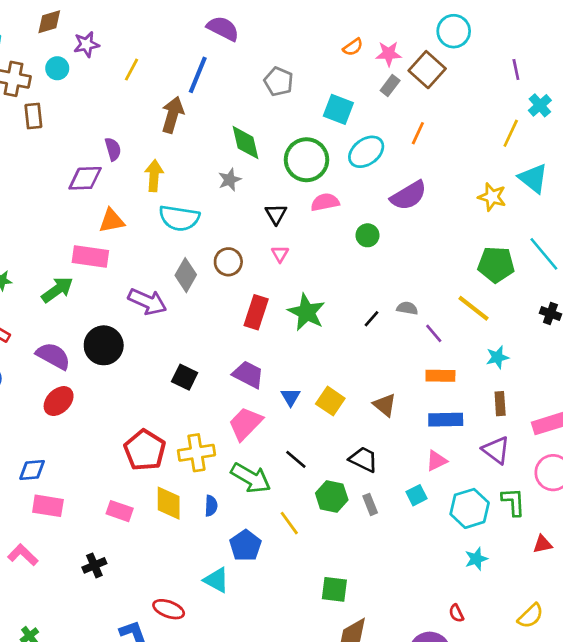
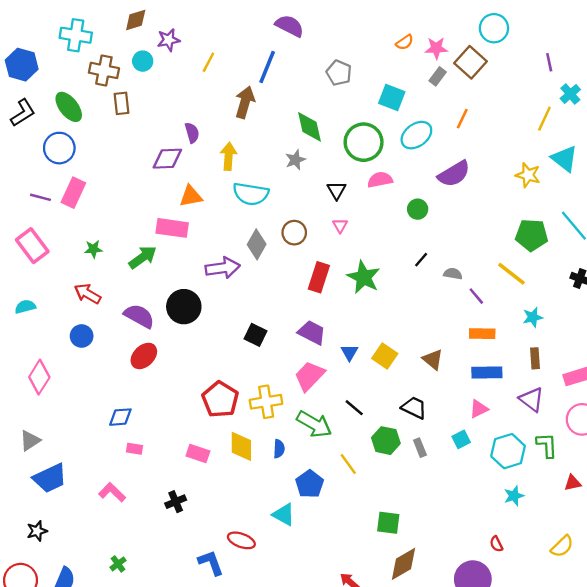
purple arrow: (147, 302) -> (223, 268), turned -32
black line: (371, 319) -> (421, 260), moved
pink rectangle: (48, 506) -> (134, 449), size x0.6

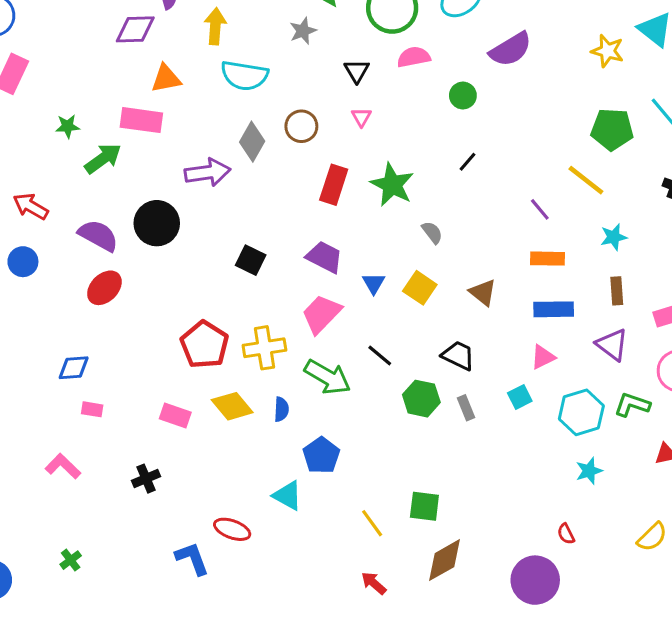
green star: (93, 249) -> (68, 126), moved
gray semicircle: (453, 274) -> (432, 232), moved, turned 42
green L-shape: (547, 445) -> (632, 405), turned -68
yellow diamond: (241, 446) -> (232, 406), turned -40
yellow line: (348, 464) -> (372, 523), moved

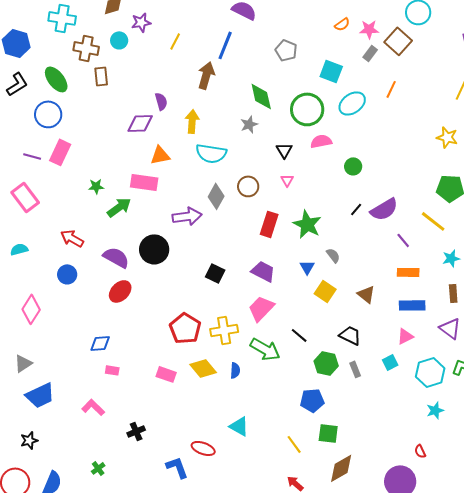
purple semicircle: (511, 49) -> (384, 209), moved
blue triangle: (374, 283) -> (307, 267), moved
blue pentagon: (321, 455) -> (312, 400), moved, turned 30
black cross: (146, 479) -> (136, 431), moved

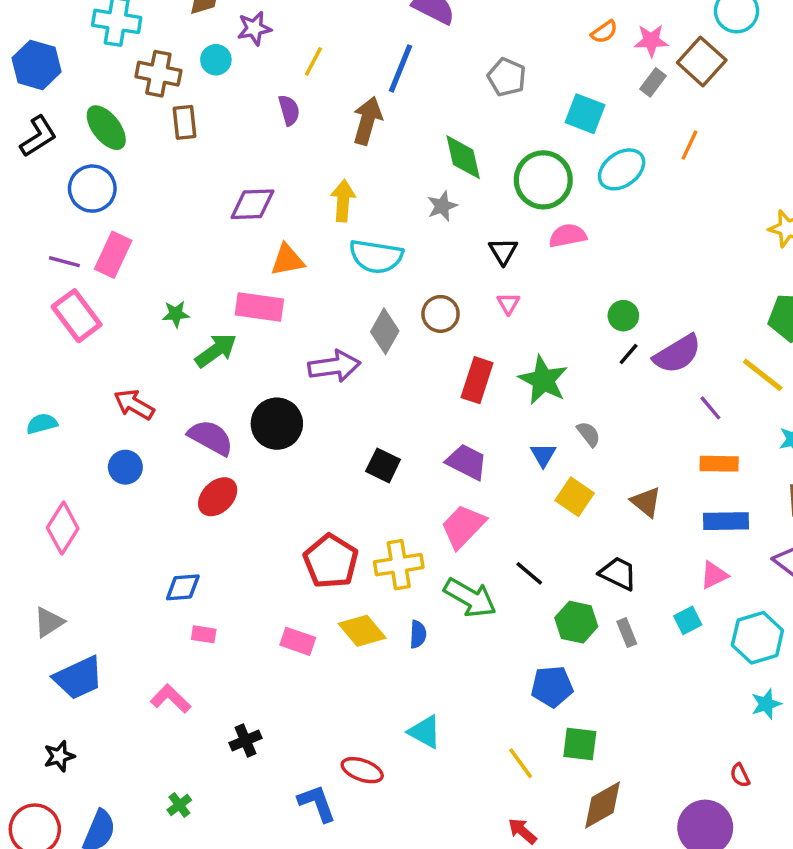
purple semicircle: (161, 101) -> (289, 110), moved
green circle: (353, 166) -> (623, 316), moved
pink rectangle: (25, 197) -> (77, 316), moved

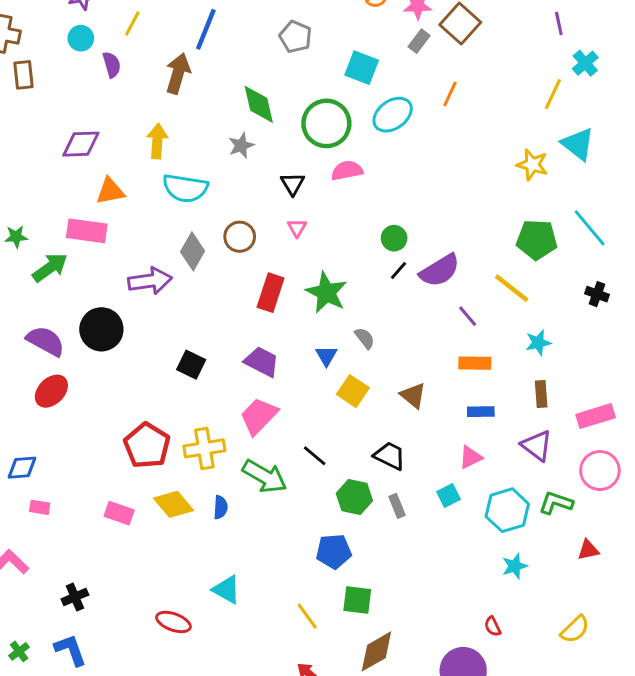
cyan circle: (216, 60) -> (81, 38), moved
blue rectangle: (726, 521) -> (481, 412), size x0.7
blue L-shape: (317, 803) -> (71, 650), moved

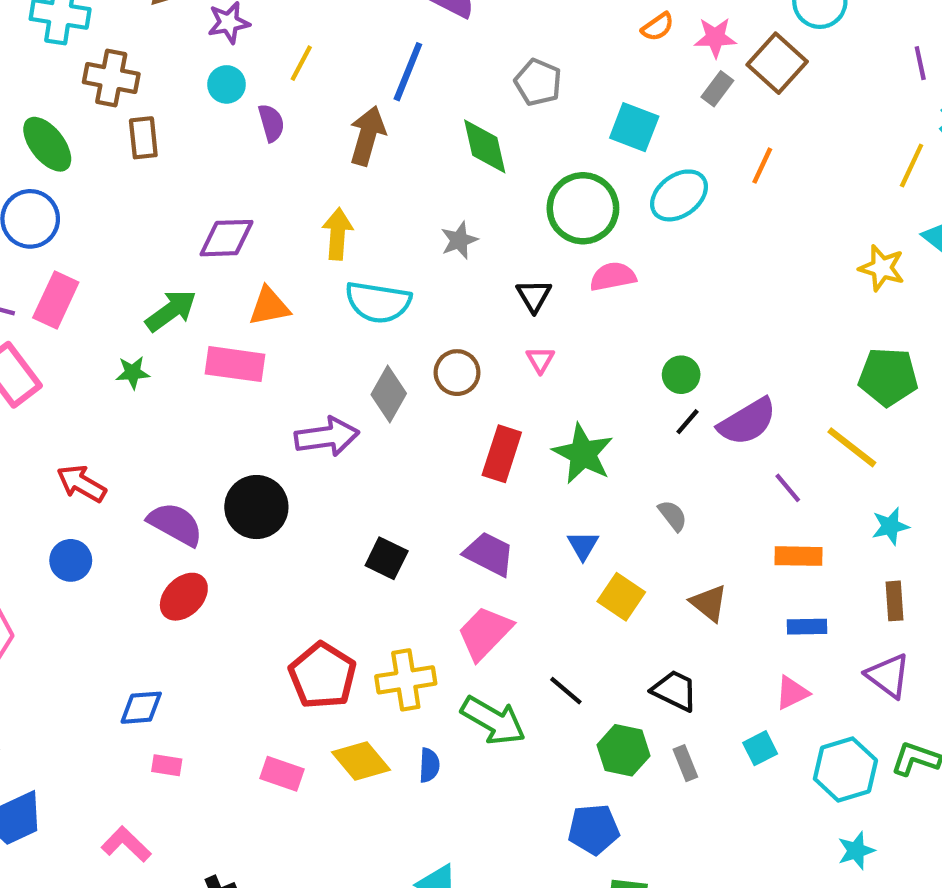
green diamond: (259, 104) -> (485, 146), moved
green arrow: (50, 268) -> (171, 311), moved
gray semicircle: (365, 338) -> (673, 516), moved

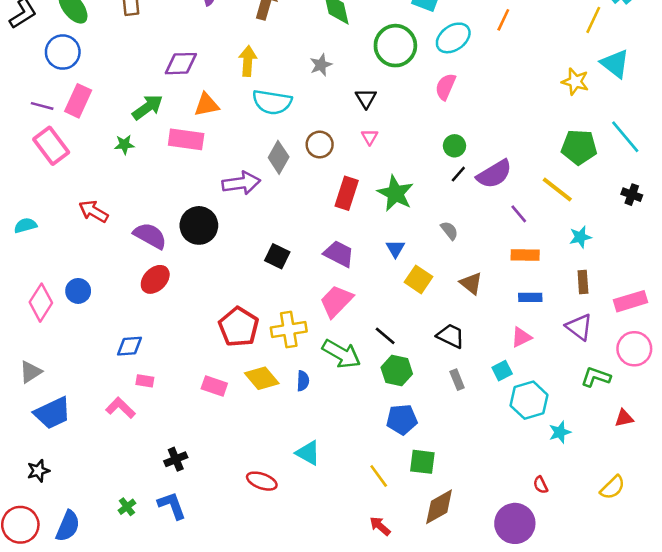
pink semicircle: (613, 277) -> (445, 87), moved, turned -56
blue circle: (71, 560) -> (78, 291), moved
green hexagon: (623, 750) -> (397, 371), moved
cyan hexagon: (845, 770) -> (529, 400), moved
pink L-shape: (126, 844) -> (121, 408), moved

